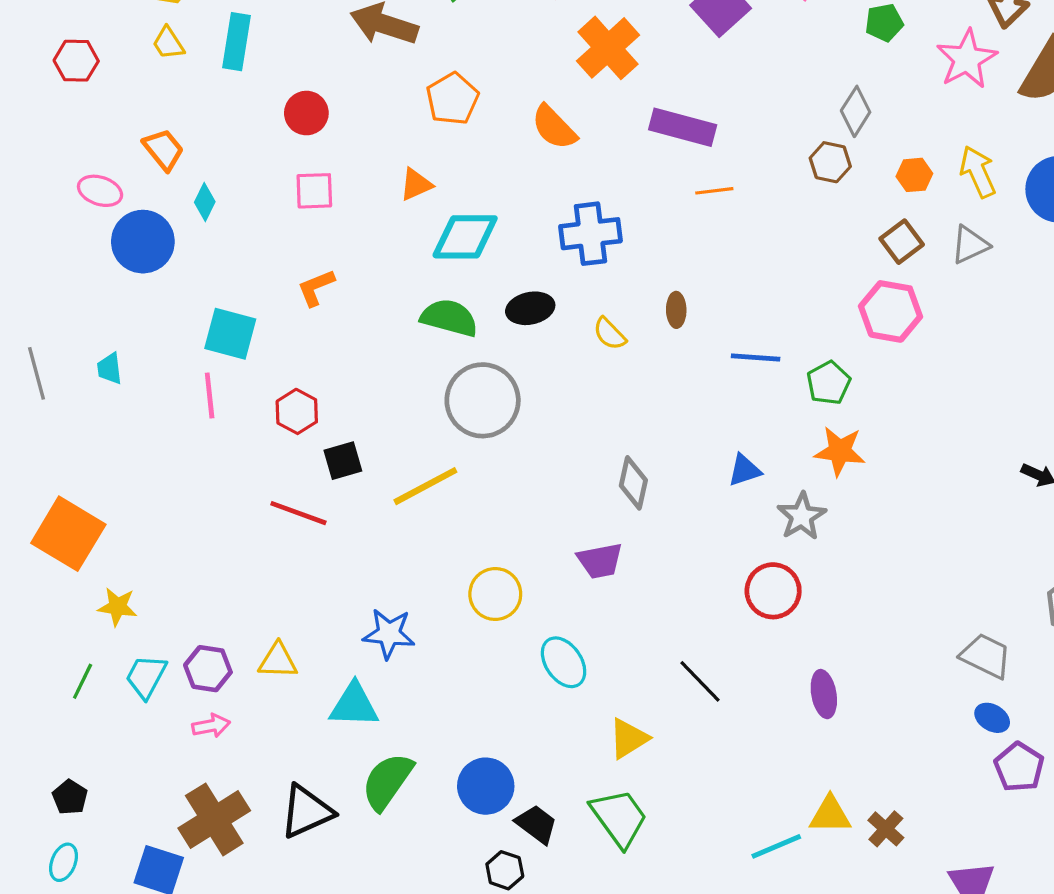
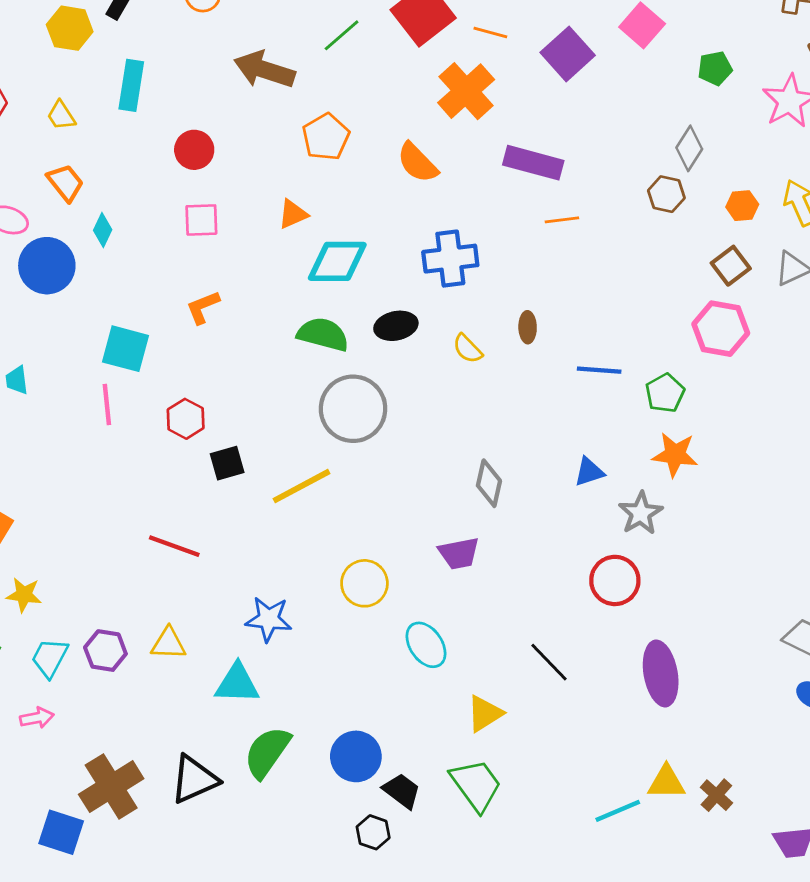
yellow trapezoid: (168, 43) -> (61, 115), moved
red line: (298, 513) -> (174, 546), moved
purple ellipse: (824, 694) -> (661, 673), size x1.5
pink arrow: (211, 726) -> (37, 718), moved

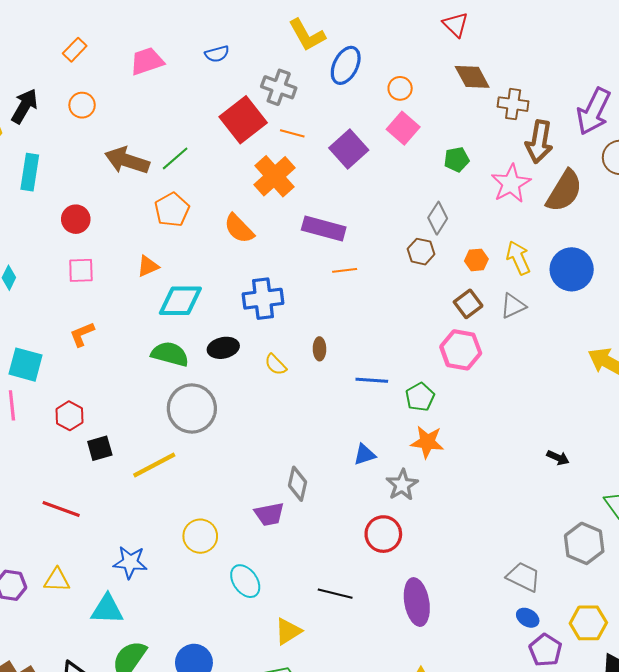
green line: (342, 35) -> (175, 158), moved
gray diamond: (489, 483) -> (298, 484), moved
black line: (549, 662) -> (335, 594), turned -32

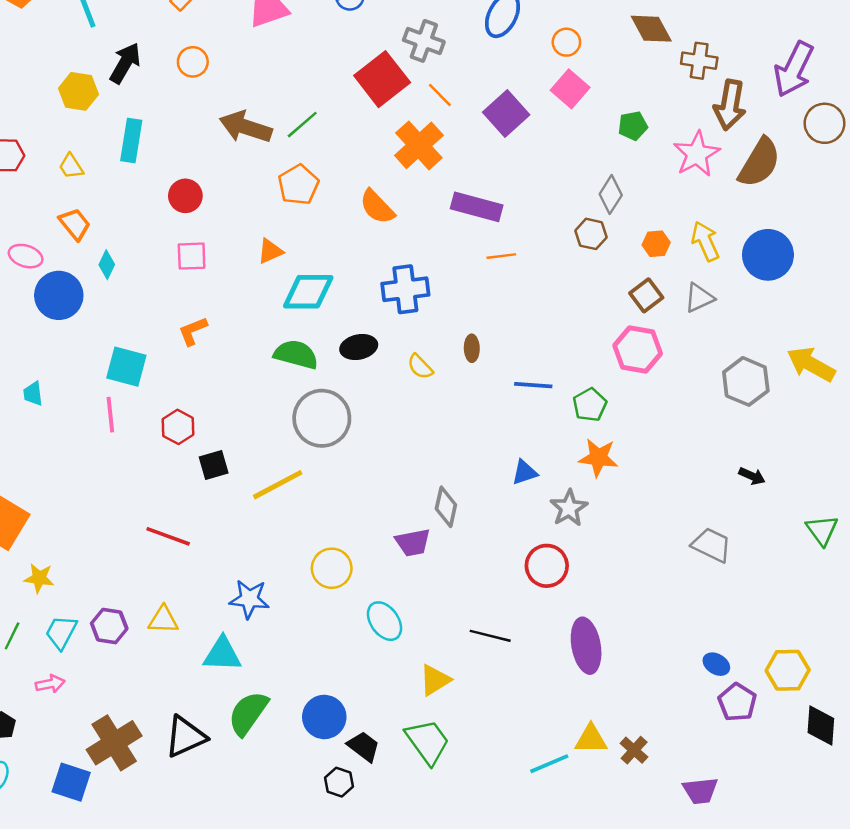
orange line: (292, 133) -> (440, 95), turned 30
gray hexagon: (584, 543) -> (746, 381), moved
gray trapezoid: (523, 577) -> (711, 545), moved

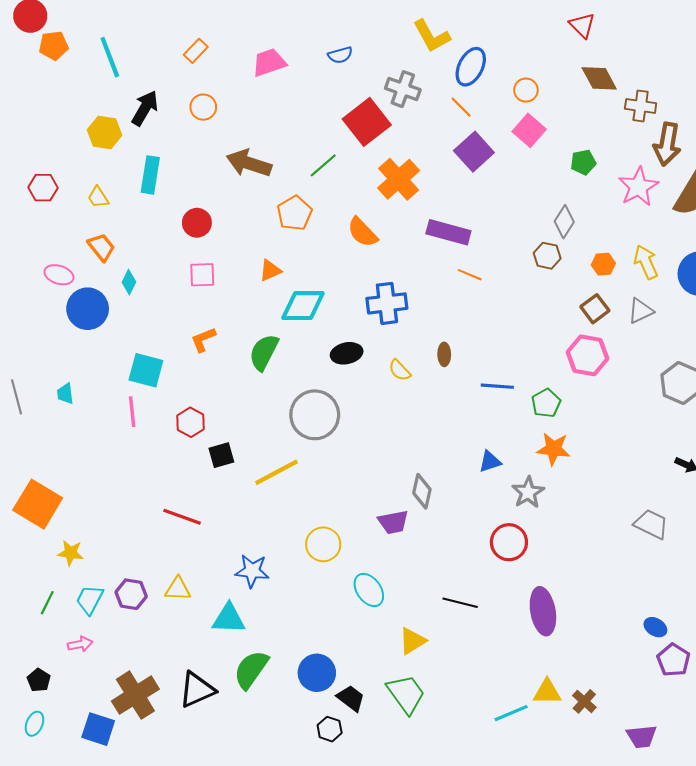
orange line: (440, 95) -> (461, 107), moved
green line: (302, 125) -> (323, 165), moved
orange line: (501, 256) -> (470, 275), turned 30
green semicircle: (296, 354) -> (264, 352), moved, turned -78

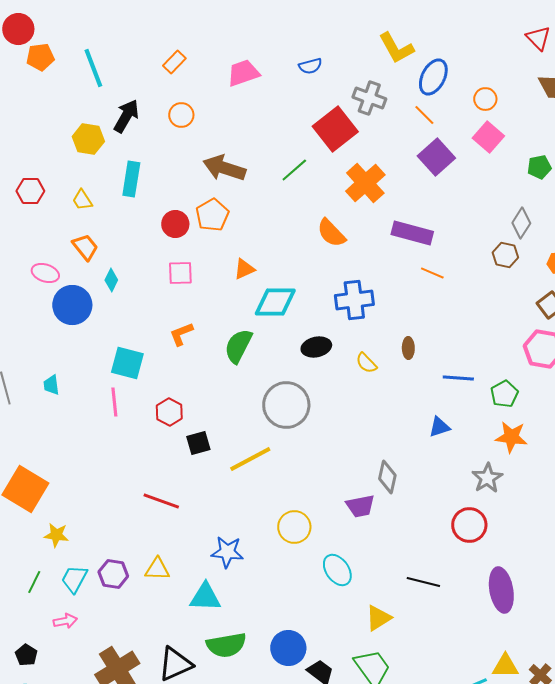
orange pentagon: (295, 213) -> (212, 215), moved
blue triangle: (490, 462) -> (439, 427), moved
green semicircle: (251, 670) -> (226, 645), turned -135

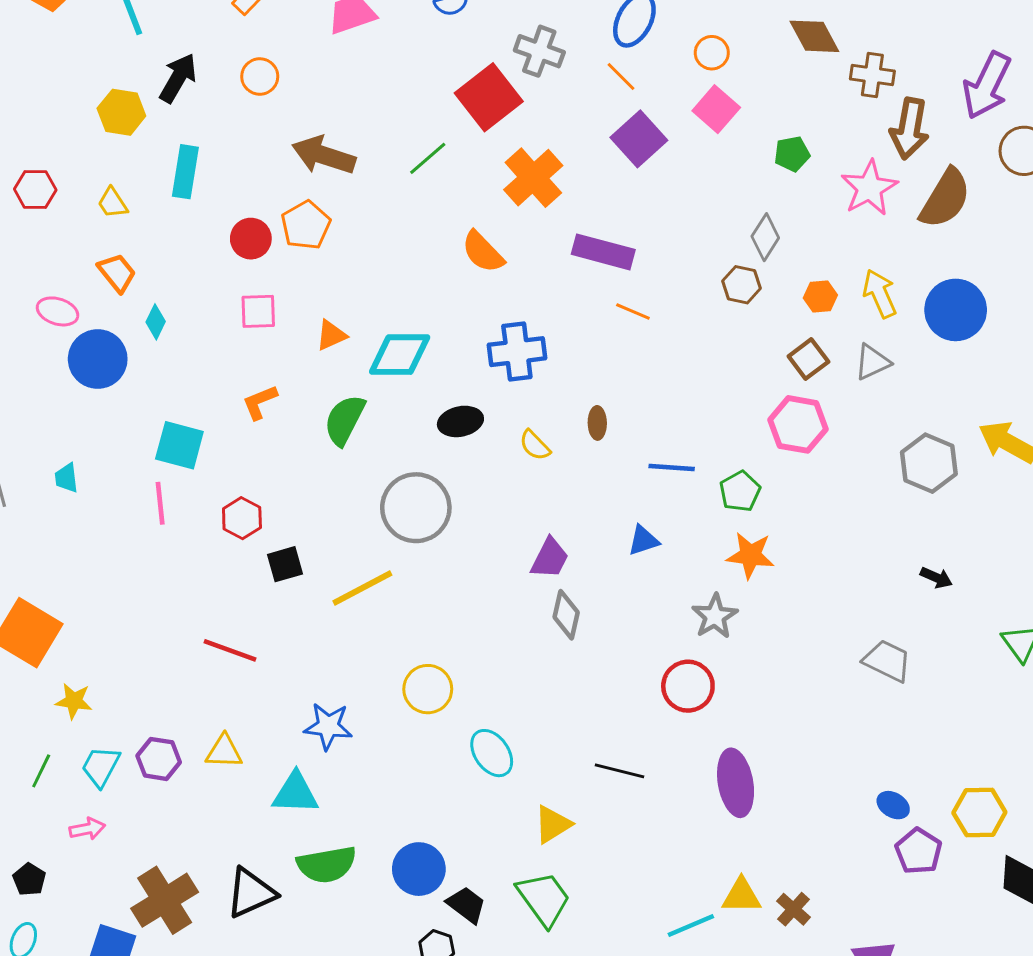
orange triangle: (244, 269) -> (331, 335), moved
purple trapezoid: (360, 506) -> (550, 558), moved, turned -52

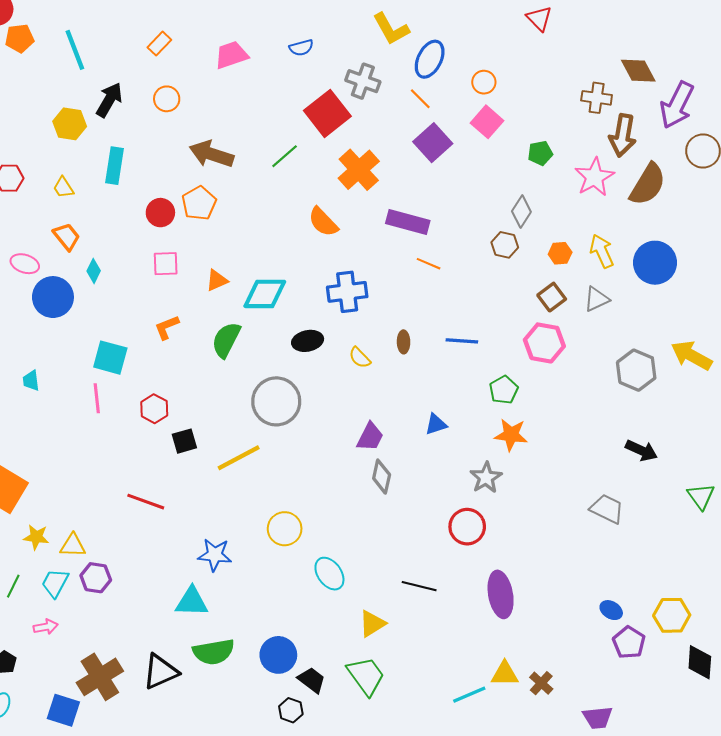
brown diamond: (814, 36) -> (638, 71), moved
blue line: (672, 468) -> (462, 341), moved
black arrow: (936, 578) -> (641, 450), size x1.4
yellow triangle: (224, 752) -> (73, 545), moved

